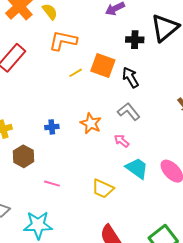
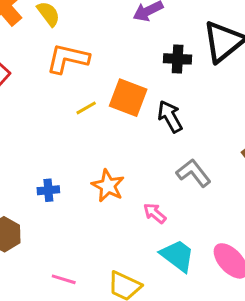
gray L-shape: (129, 112) -> (194, 173), moved
pink line: (52, 184) -> (64, 279), moved

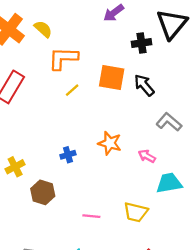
yellow line: (86, 108) -> (72, 90), moved
cyan trapezoid: (177, 256) -> (169, 183), turned -36

